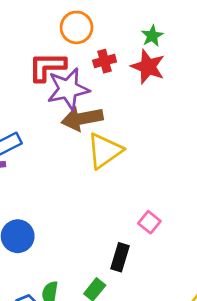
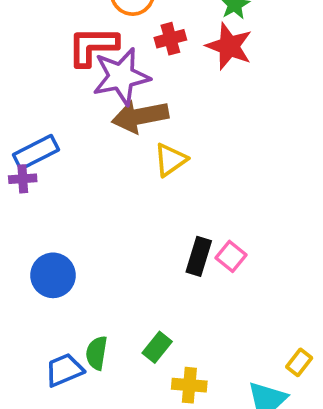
yellow triangle: (105, 151) -> (170, 160), size x0.7
black rectangle: (120, 257) -> (199, 256), moved

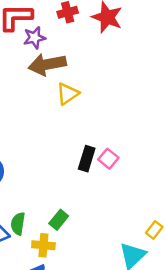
purple star: (121, 77) -> (35, 38), size x0.6
yellow cross: (189, 385) -> (43, 245), moved

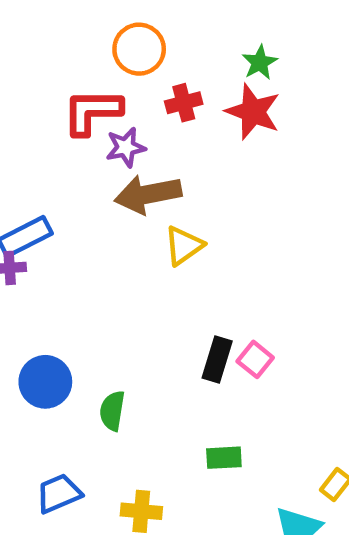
green rectangle: (59, 220) -> (224, 458), moved, turned 48
green semicircle: (18, 224) -> (112, 411), moved

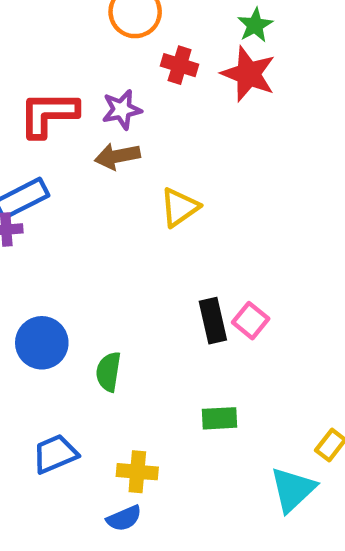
red cross: (184, 103) -> (180, 65), turned 32
red L-shape: (92, 112) -> (48, 114), moved
brown arrow: (148, 194) -> (117, 156), moved, size x0.7
black rectangle: (217, 359) -> (213, 321), turned -30

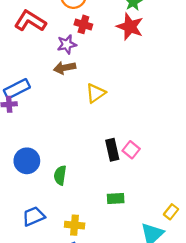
red cross: (180, 65) -> (83, 24), moved
red L-shape: (48, 114) -> (30, 21), moved, turned 32

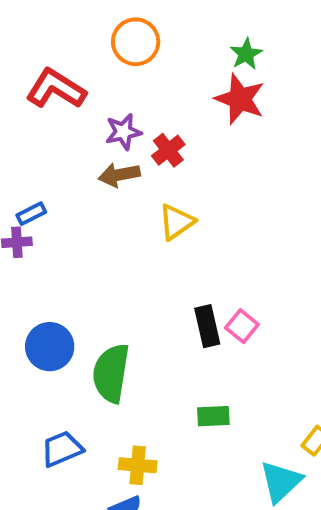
red cross: (83, 24) -> (168, 150), moved, turned 35
blue rectangle: (17, 89) -> (31, 214), size x0.6
green semicircle: (60, 175) -> (111, 373), size x1.6

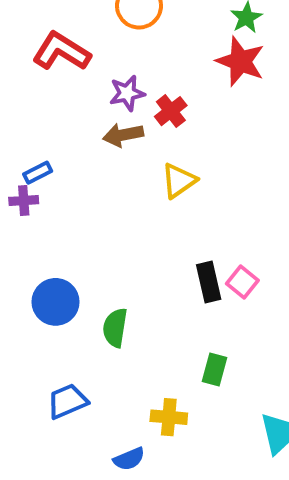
green semicircle: (111, 373) -> (115, 328), size x0.7
green rectangle: (213, 416) -> (215, 369), turned -72
yellow cross: (138, 465) -> (169, 417), moved

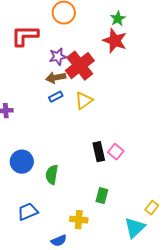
red L-shape: (61, 51) -> (25, 36), turned -32
red cross: (171, 111) -> (80, 66), size x1.8
blue rectangle: (38, 173) -> (56, 97), moved

